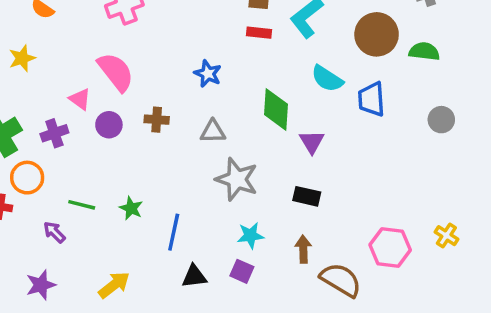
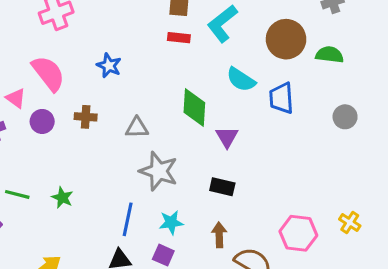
blue star: (208, 74) -> (109, 66), moved
blue line: (174, 232) -> (128, 219), moved

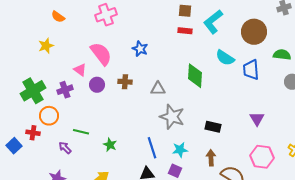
green semicircle: (330, 55) -> (282, 55), moved
purple triangle: (227, 137) -> (257, 119), moved
green star: (62, 198) -> (110, 145), moved
blue line: (128, 219) -> (152, 148), turned -30

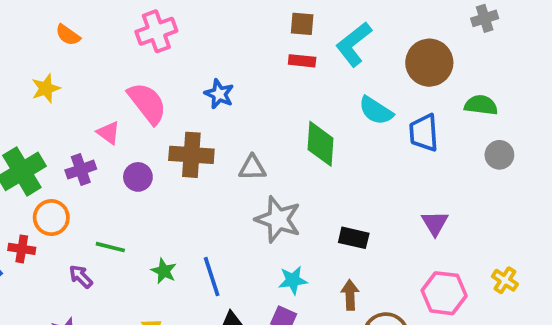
brown cross: (125, 82) -> (191, 155), size x1.6
purple circle: (97, 85) -> (138, 177), moved
blue line: (152, 148) -> (212, 277), moved

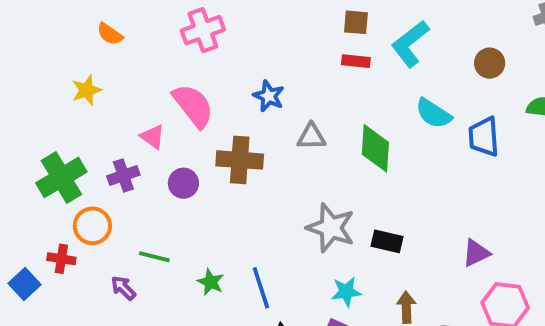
brown circle: (429, 63) -> (490, 63), size x0.6
gray triangle: (252, 168) -> (311, 137), moved
purple triangle: (435, 223) -> (476, 253), moved, turned 36
black rectangle: (354, 238) -> (387, 241), moved

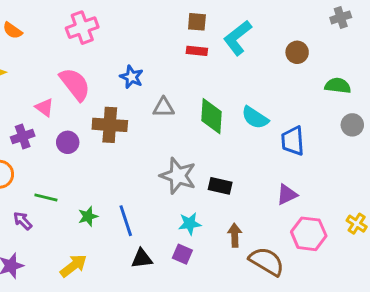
cyan semicircle: (433, 113) -> (255, 118), moved
blue trapezoid: (484, 137) -> (293, 141), moved
green star: (211, 282) -> (88, 216), turned 30

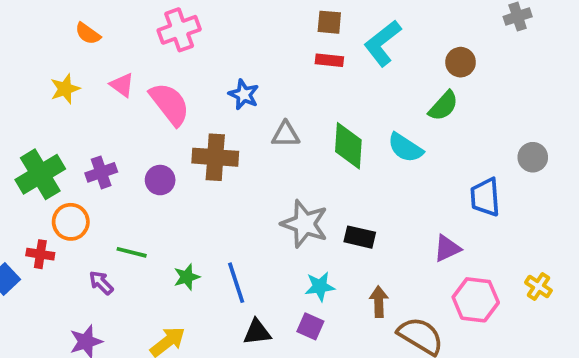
green semicircle: (338, 86) -> (443, 106), moved, turned 125
pink triangle: (44, 107) -> (122, 85), moved
blue trapezoid: (293, 141) -> (485, 197), moved

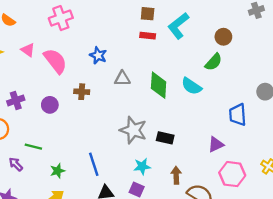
brown cross: (215, 157) -> (82, 92), size x0.6
green star: (187, 277) -> (58, 171), moved

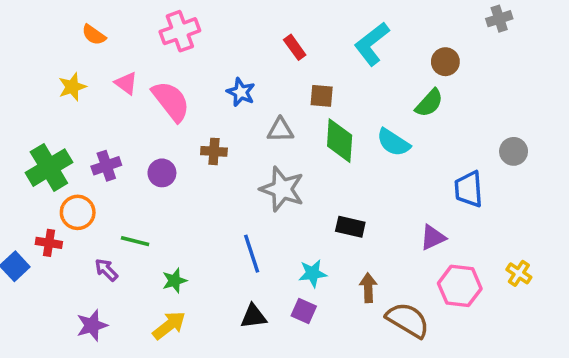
brown square: (148, 14) -> (322, 96), moved
red rectangle: (148, 36) -> (295, 47), moved, turned 48
gray star: (133, 130) -> (282, 189), moved
blue line: (94, 164) -> (252, 254), moved

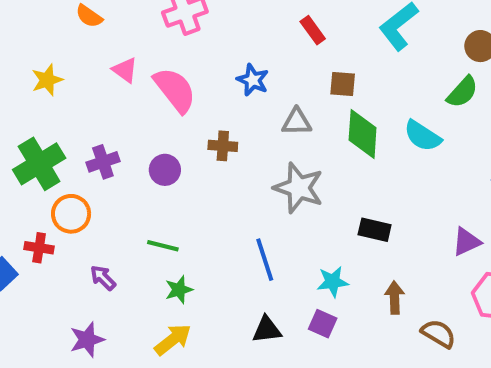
yellow star: (72, 87) -> (47, 80), moved
green line: (135, 241) -> (163, 246), moved
brown semicircle: (408, 320) -> (438, 334), size x0.7

